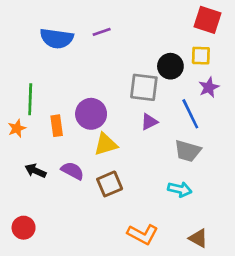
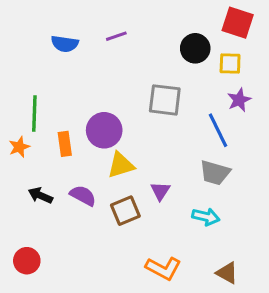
blue semicircle: (57, 38) -> (65, 44), size x0.7
black circle: (170, 66) -> (195, 48), moved
purple triangle: (149, 122) -> (160, 191), moved, turned -30

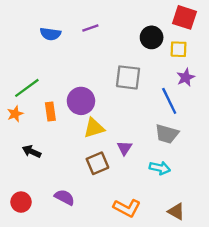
green line: (34, 114) -> (27, 88), turned 52
purple semicircle: (83, 195) -> (65, 197), moved

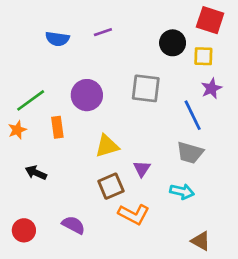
purple circle: (81, 101) -> (87, 95), moved
orange L-shape: (127, 208) -> (134, 214), moved

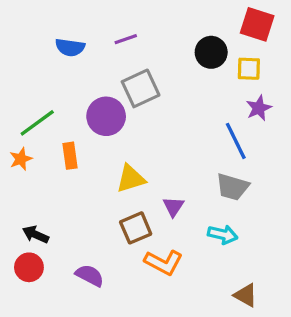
gray square: (146, 88) -> (141, 88), moved, turned -32
black arrow: (36, 173) -> (36, 234), moved
red circle: (24, 230) -> (29, 267), moved

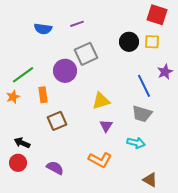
black circle: (211, 52) -> (129, 42), moved
purple star: (259, 108) -> (165, 72), moved
yellow triangle: (131, 179) -> (101, 101), moved
brown square: (136, 228) -> (57, 121), moved

